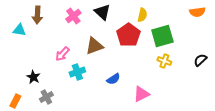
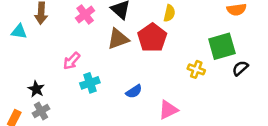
green square: (162, 36) -> (222, 46), moved
brown triangle: (94, 46) -> (118, 39), moved
gray cross: (46, 97) -> (41, 111), moved

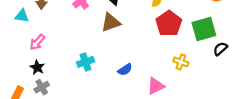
red pentagon: (152, 38) -> (169, 24), moved
pink arrow: (72, 61) -> (37, 42), moved
yellow cross: (196, 69) -> (181, 62), moved

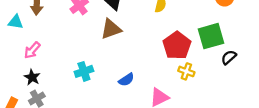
red pentagon: (169, 24) -> (177, 46), moved

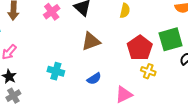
brown triangle: (111, 29) -> (91, 41), moved
cyan cross: (84, 71) -> (56, 71), turned 35

